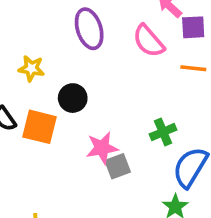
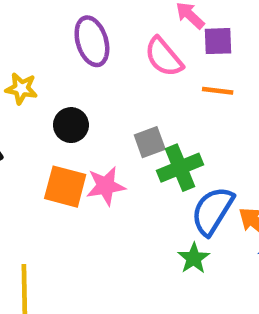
orange square: (39, 127) -> (65, 187), moved
green cross: (163, 132) -> (180, 168), size x1.4
gray square: (118, 166) -> (150, 142), moved

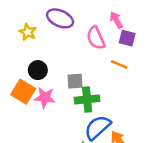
purple ellipse: (92, 41) -> (60, 18), turned -65
yellow star: (21, 88) -> (28, 32), moved
black circle: (71, 125) -> (38, 70), moved

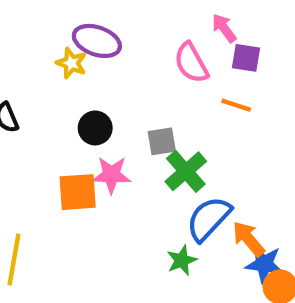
purple ellipse: (60, 18) -> (97, 41), moved
orange square: (23, 92) -> (78, 192), moved, turned -30
green cross: (87, 99) -> (186, 171), turned -30

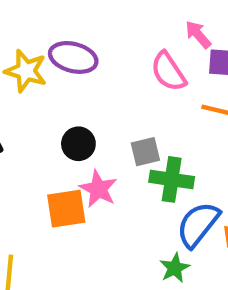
yellow star: (71, 63) -> (26, 71), moved, size x1.4
green cross: (186, 171) -> (172, 179), turned -36
pink star: (111, 175) -> (98, 189), turned 30

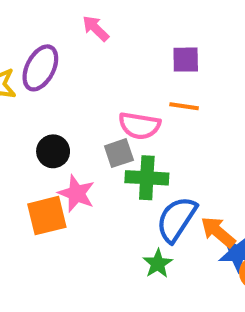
pink arrow: (198, 35) -> (96, 28), moved
purple ellipse: (73, 57) -> (40, 68), turned -72
pink semicircle: (168, 72) -> (139, 126), moved, turned -42

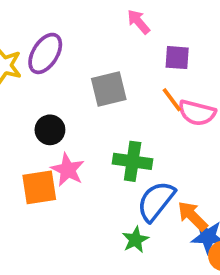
pink arrow: (96, 28) -> (138, 22), moved
orange line: (184, 106) -> (172, 100), turned 40
pink semicircle: (139, 126) -> (197, 113), moved
gray square: (119, 153) -> (109, 89), moved, size x1.4

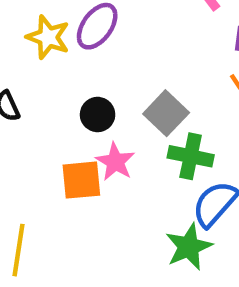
gray square: (109, 89) -> (166, 113), moved, turned -36
green star: (135, 240) -> (189, 247), size x1.5

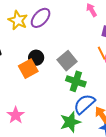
pink star: (115, 162) -> (16, 115), moved
orange square: (81, 180) -> (28, 69), moved, turned -30

